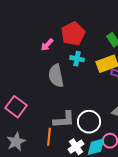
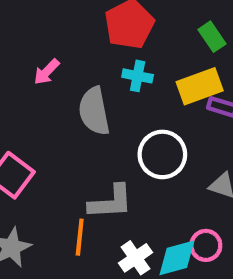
pink arrow: (47, 45) -> (47, 72), moved
white circle: (89, 122) -> (162, 154), moved

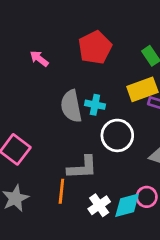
pink arrow: (47, 72) -> (39, 59), moved, turned 84
cyan cross: (138, 76) -> (95, 105), moved

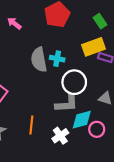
gray L-shape: (82, 168) -> (67, 104), moved
cyan diamond: (127, 205) -> (82, 120), moved

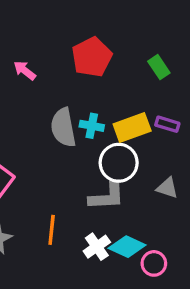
yellow rectangle: (94, 47) -> (132, 128), moved
cyan diamond: (82, 120) -> (127, 247), moved, turned 40
pink circle: (97, 129) -> (154, 263), moved

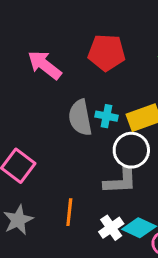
red pentagon: (92, 57) -> (107, 53), turned 30
pink arrow: (25, 70) -> (45, 65), size x1.6

